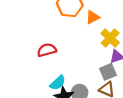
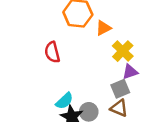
red semicircle: (47, 50) -> (52, 52), moved, turned -90

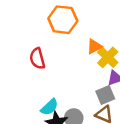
orange triangle: (103, 28) -> (94, 46), moved

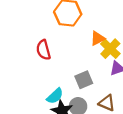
gray square: (105, 95) -> (84, 80), moved

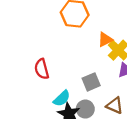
red semicircle: (43, 50) -> (42, 69), moved

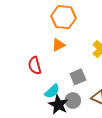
orange triangle: (105, 40) -> (58, 45), moved

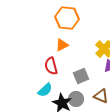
red semicircle: (35, 66) -> (51, 66), moved
cyan semicircle: (52, 91) -> (45, 90), moved

